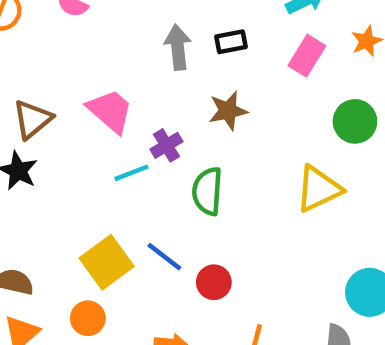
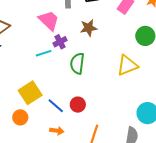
pink trapezoid: (110, 111) -> (49, 20), moved
blue line: (164, 257) -> (56, 106), moved

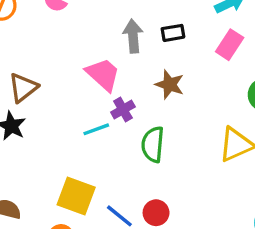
brown star: (89, 28) -> (170, 85), turned 30
yellow square: (30, 93) -> (76, 196), turned -35

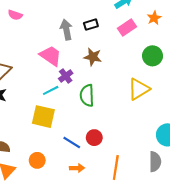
pink rectangle: (230, 45) -> (127, 27), turned 30
yellow square: (76, 196) -> (43, 117), moved

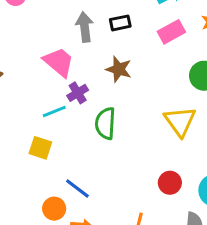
yellow triangle: (139, 89) -> (180, 121), turned -40
yellow square: (43, 117) -> (40, 148), size x0.7
red circle: (94, 138) -> (170, 183), moved
orange circle: (37, 160) -> (54, 209), moved

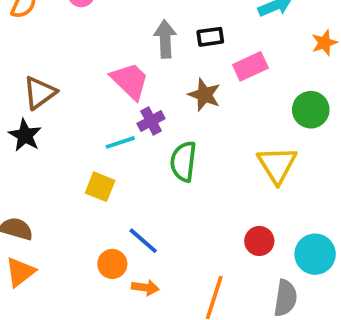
pink rectangle: (171, 32) -> (250, 66), moved

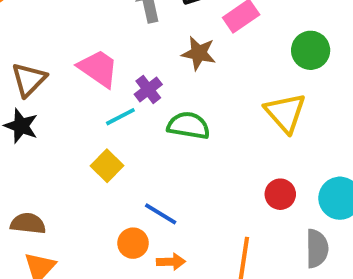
pink trapezoid: (130, 81) -> (98, 68), moved
green semicircle: (183, 161) -> (188, 125), turned 102
yellow square: (100, 187) -> (107, 166), turned 32

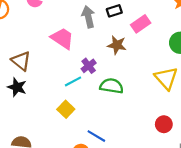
pink trapezoid: (98, 68) -> (62, 38), moved
brown triangle: (29, 80) -> (21, 61), turned -35

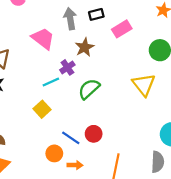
brown star: (117, 45) -> (85, 47), moved, turned 30
green semicircle: (112, 86) -> (89, 89), turned -55
red circle: (164, 124) -> (94, 134), moved

